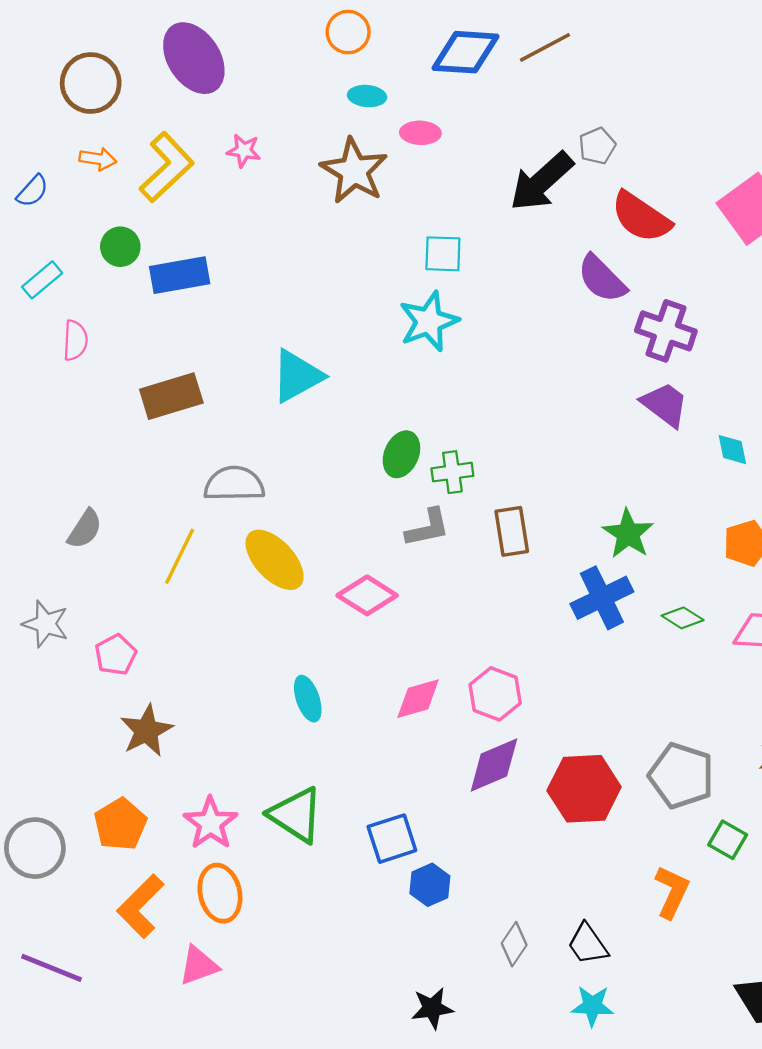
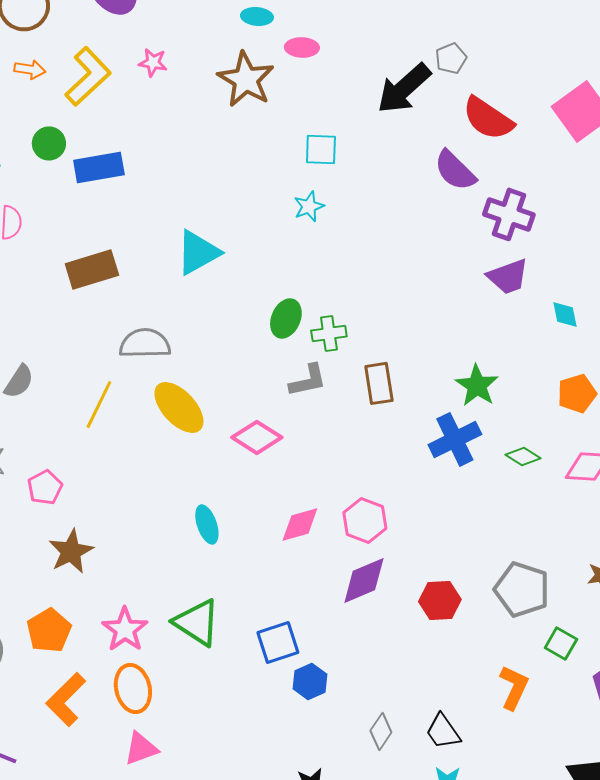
cyan star: (429, 321) -> (309, 206), size x0.6
purple trapezoid: (665, 404) -> (508, 276), turned 123
red hexagon: (584, 789) -> (440, 600), size x0.7
pink triangle: (199, 965) -> (141, 748), moved

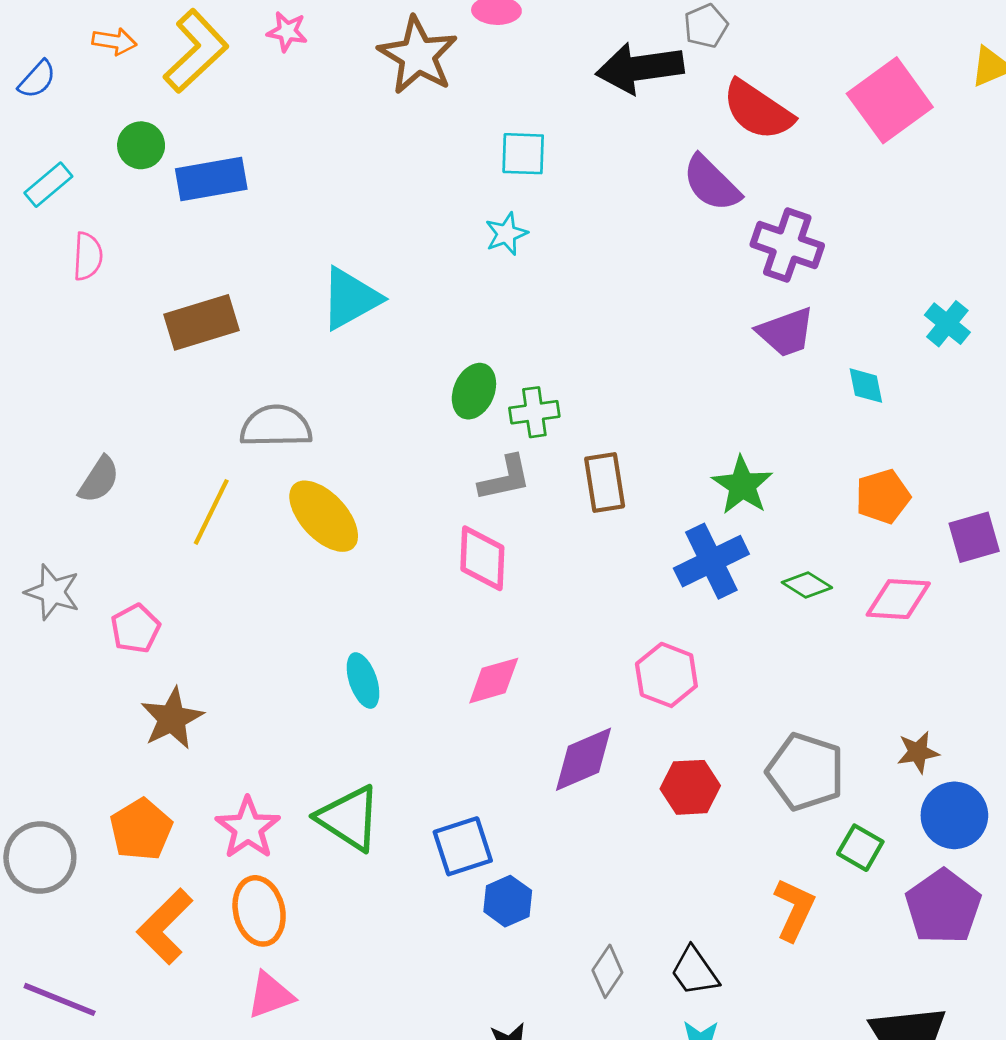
black arrow: (404, 88) -> (640, 68), turned 34
pink diamond: (257, 437) -> (482, 558), moved, turned 60
pink hexagon: (365, 520) -> (666, 675), moved

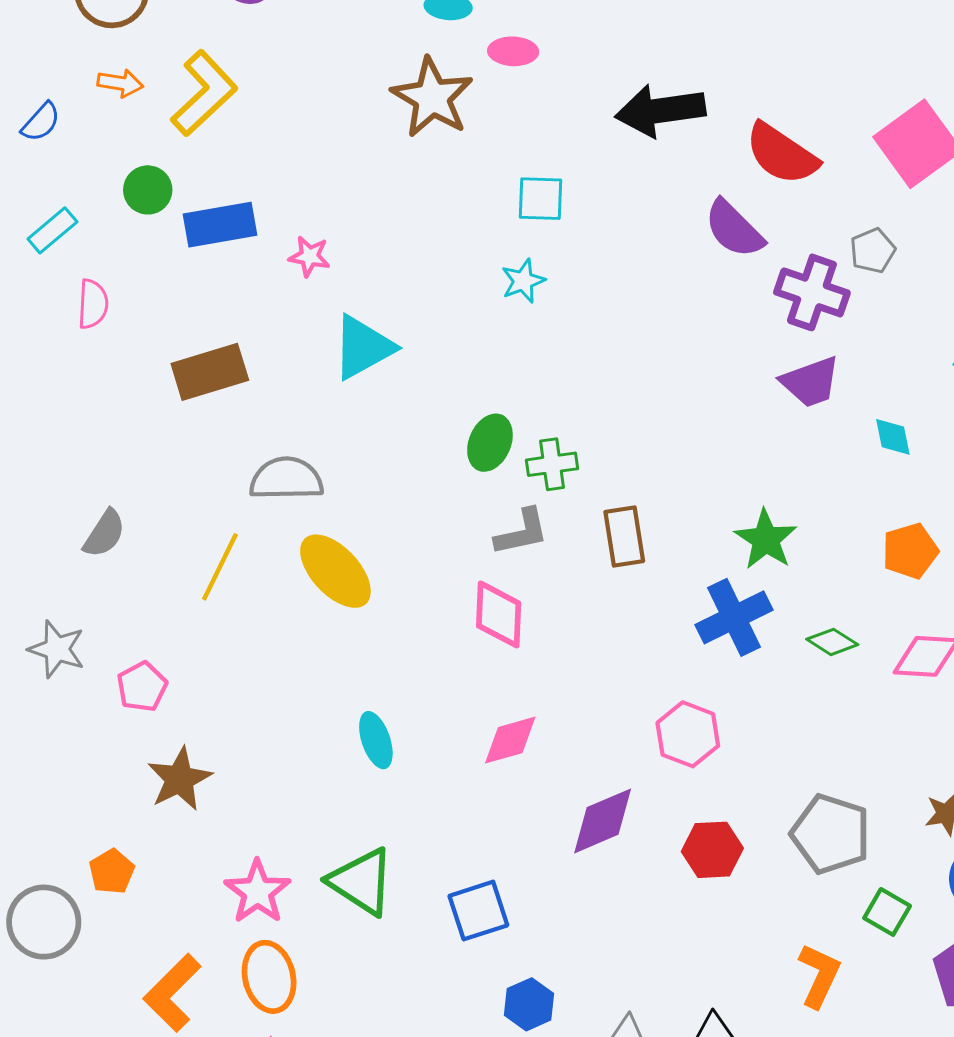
gray pentagon: (706, 26) -> (873, 251), moved
pink star: (287, 32) -> (309, 256), moved
orange pentagon: (141, 829) -> (112, 872), moved, size x0.7
blue hexagon: (508, 901) -> (529, 1004), moved

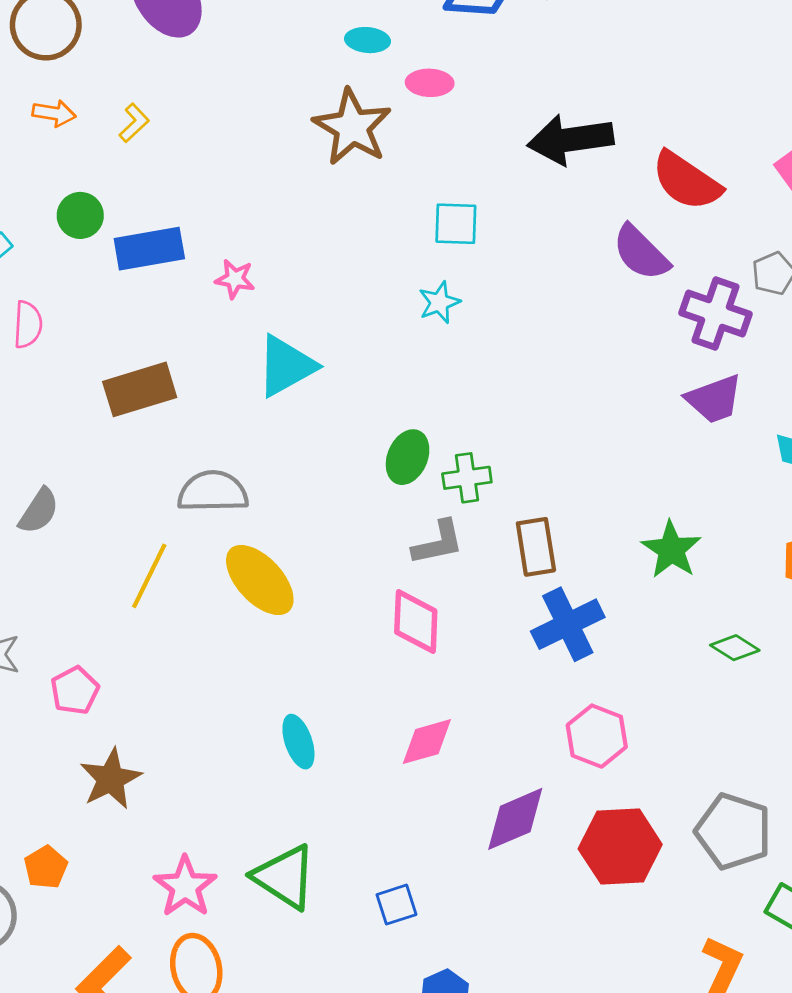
yellow L-shape: (204, 93) -> (134, 123), size x0.5
gray semicircle: (104, 534) -> (39, 511), moved
blue cross: (734, 617) -> (568, 624), moved
red hexagon: (712, 850) -> (620, 847), size x1.4
blue square: (478, 911) -> (396, 905), size x0.7

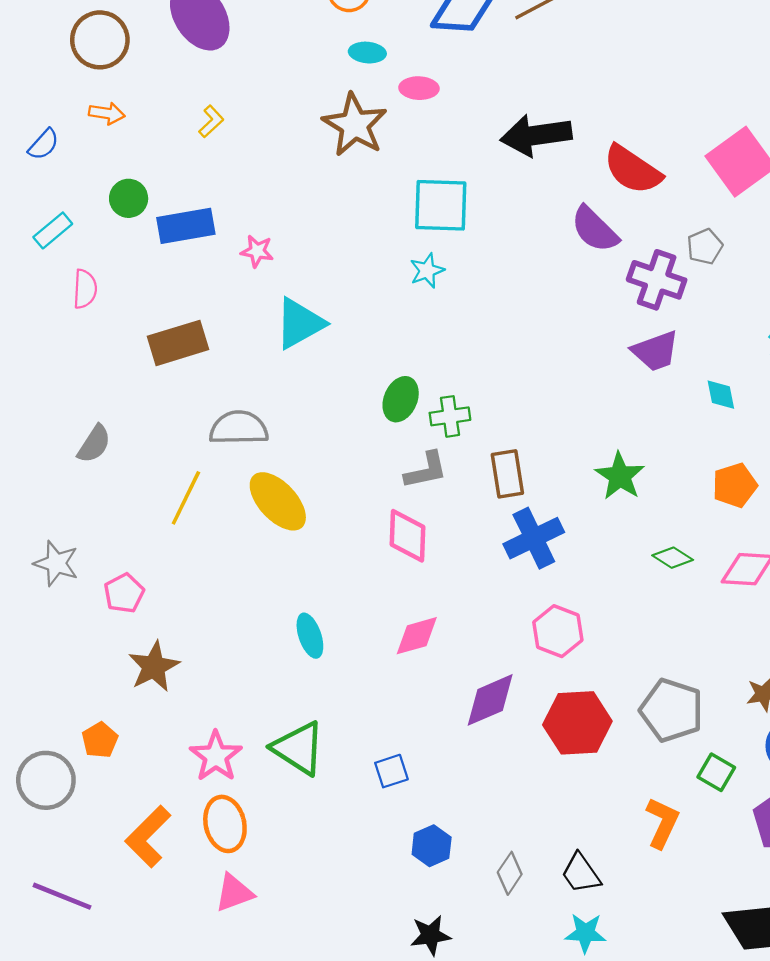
yellow L-shape: (134, 123) -> (211, 121), moved
cyan square: (456, 224) -> (441, 205), size x1.5

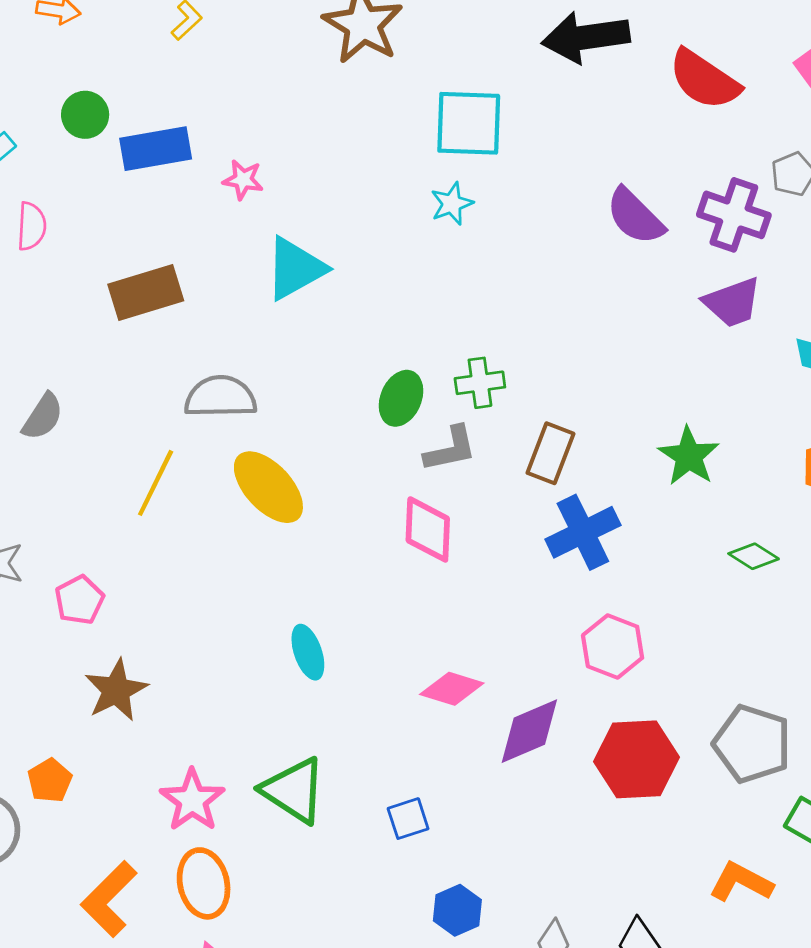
purple semicircle: (595, 229) -> (635, 216), moved
green ellipse: (401, 399) -> (401, 398), moved
brown rectangle: (507, 474) -> (551, 453), turned 30
pink diamond: (417, 636) -> (452, 689), moved, turned 33
orange L-shape: (662, 823) -> (741, 882), turned -87

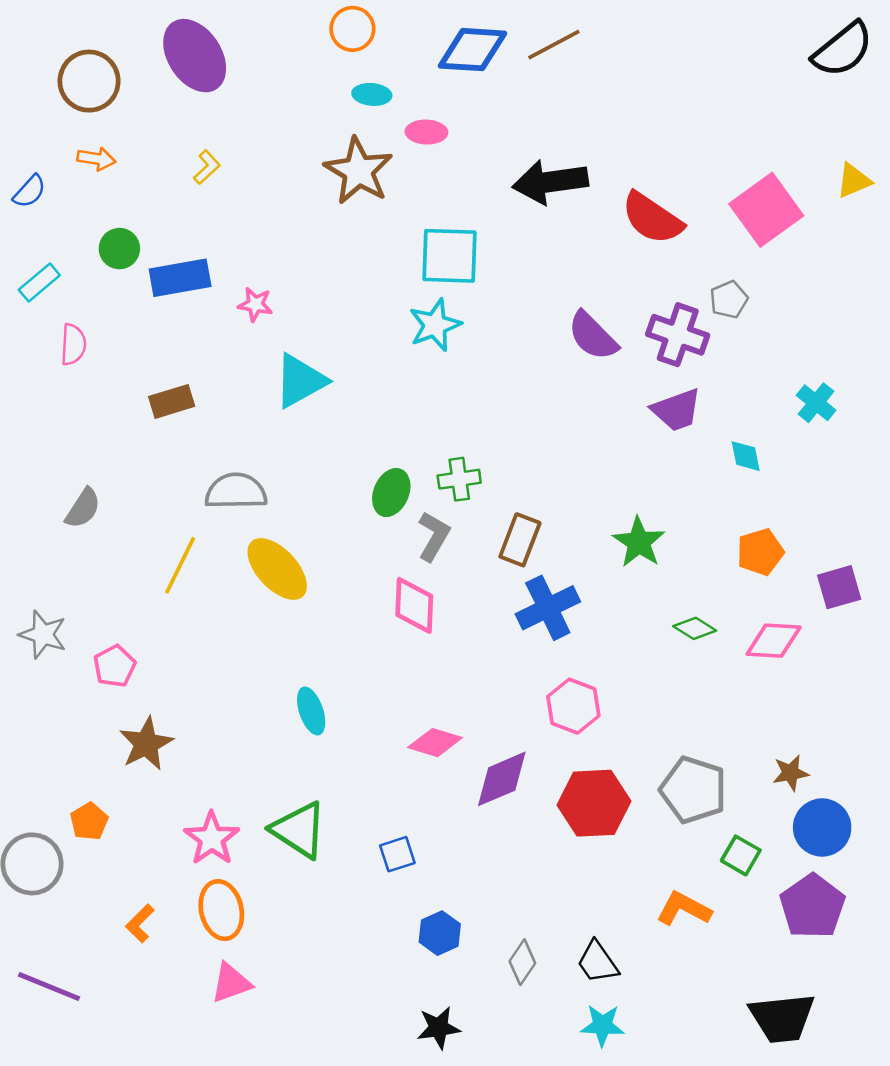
cyan star: (452, 204) -> (435, 325), size x1.4
brown rectangle: (146, 292) -> (172, 401), size x0.7
gray L-shape: (450, 449) -> (434, 536), turned -48
orange L-shape: (109, 899) -> (140, 923), size x0.6

